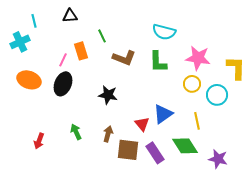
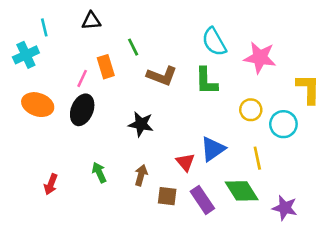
cyan semicircle: (164, 32) -> (214, 42), turned 45
pink star: (198, 58) -> (260, 58), moved
brown square: (128, 150) -> (167, 196), size x0.7

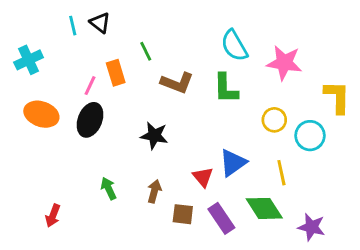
black triangle: (91, 21) -> (100, 23), turned 42
cyan line: (44, 27) -> (73, 26), moved
red arrow: (51, 184) -> (53, 216), moved

